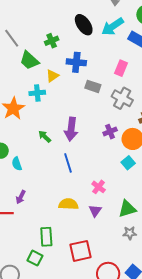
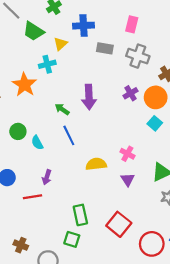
blue line: (68, 163) -> (69, 135), moved
yellow semicircle: (68, 204) -> (96, 164), moved
red square: (80, 251) -> (119, 224), turned -30

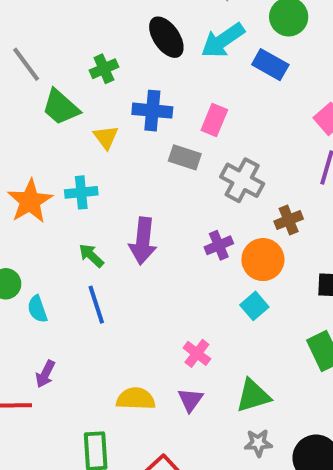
pink rectangle: (132, 24) -> (214, 120), moved
yellow triangle: (60, 44) -> (106, 137), turned -32
cyan cross: (47, 64) -> (81, 192), moved
yellow semicircle: (96, 164) -> (136, 399), moved

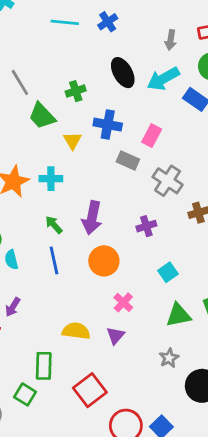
orange circle: (263, 260) -> (104, 261), moved
green triangle: (253, 396) -> (178, 315), moved
gray star: (258, 443) -> (169, 358), moved, turned -30

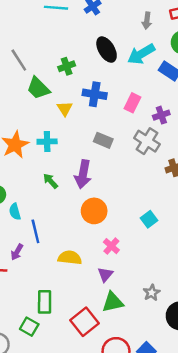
gray rectangle: (128, 160) -> (103, 140), moved
purple cross: (146, 226) -> (161, 115), moved
blue line: (54, 260) -> (35, 231), moved
green triangle: (178, 315) -> (113, 302), moved
yellow semicircle: (76, 331) -> (70, 258), moved

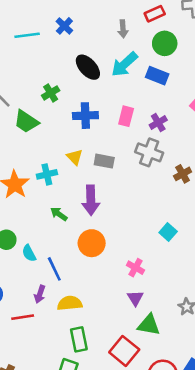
yellow triangle: (65, 109) -> (75, 157), moved
orange circle: (94, 211) -> (92, 243), moved
yellow semicircle: (70, 258) -> (70, 303), moved
green triangle: (113, 302) -> (149, 325), turned 35

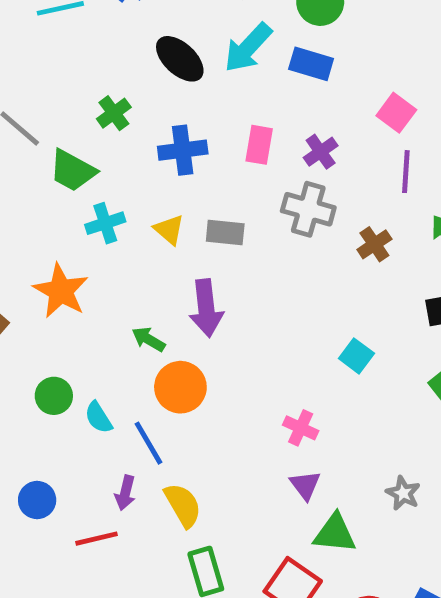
cyan cross: (47, 174) -> (105, 223), moved
orange circle: (92, 243) -> (180, 387), moved
yellow semicircle: (70, 303) -> (183, 505), turned 70

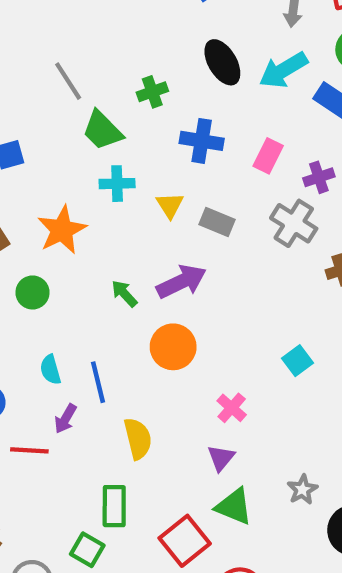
purple arrow: (206, 308) -> (181, 282), turned -126
orange circle: (180, 387) -> (173, 347), moved
green circle: (54, 396) -> (32, 292), moved
cyan semicircle: (98, 418) -> (50, 370), moved
yellow semicircle: (183, 505) -> (138, 439), moved

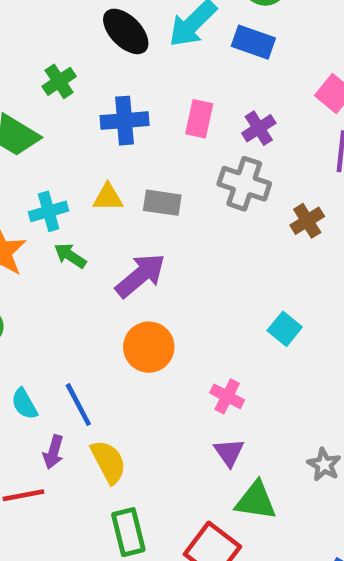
cyan cross: (117, 184) -> (49, 211), moved
yellow triangle: (170, 205) -> (108, 197), turned -44
green arrow: (124, 294) -> (70, 256), moved
yellow semicircle: (138, 439) -> (108, 462), moved

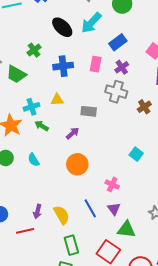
blue rectangle: (253, 42) -> (118, 42), moved, turned -54
gray rectangle: (162, 203) -> (89, 111), moved
purple arrow: (140, 276) -> (73, 133), size x0.6
cyan semicircle: (24, 404) -> (34, 160), moved
blue line: (78, 405) -> (90, 208), moved

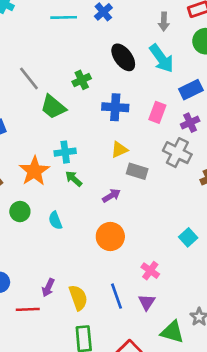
cyan arrow: (91, 23) -> (161, 58), turned -90
yellow triangle: (57, 100) -> (119, 150), moved, turned -32
green triangle: (126, 229) -> (172, 332), moved

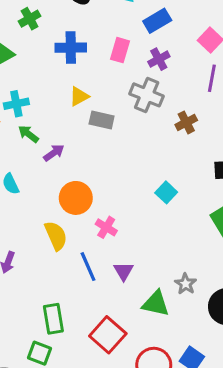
purple arrow: (111, 196) -> (54, 153), moved
pink cross: (150, 271) -> (106, 227), moved
yellow semicircle: (78, 298) -> (56, 236), moved

